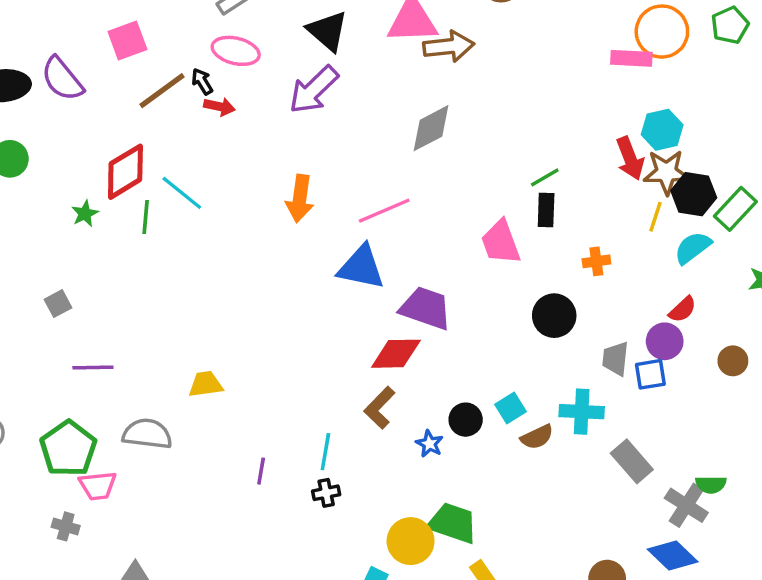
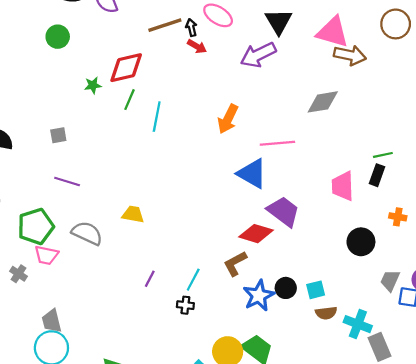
cyan line: (182, 193) -> (157, 117), moved, turned 44
cyan cross: (582, 412) -> (358, 324), moved
blue star: (429, 444) -> (259, 296), size x1.8

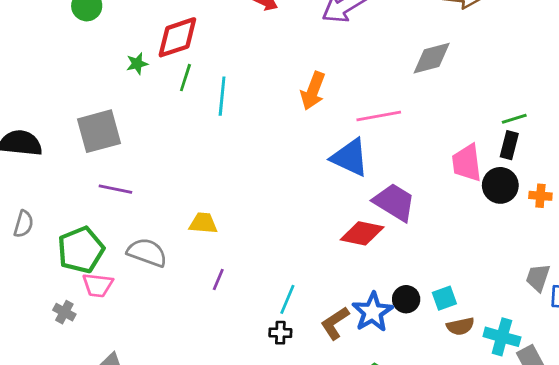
gray square: (58, 135) -> (99, 131), size x2.0
black circle: (361, 242) -> (500, 185), moved
brown L-shape: (235, 263) -> (335, 323), moved
purple line: (150, 279) -> (218, 280), moved

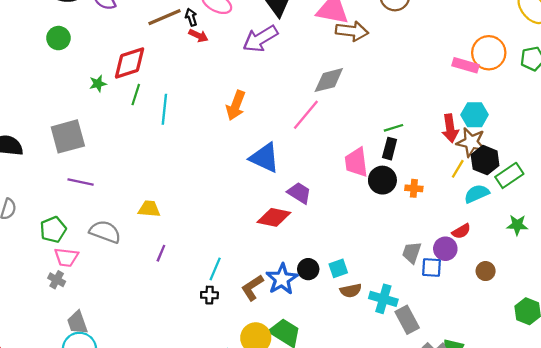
pink line: (379, 116) -> (306, 115), moved, turned -40
purple trapezoid: (394, 202) -> (299, 193), size x0.7
green pentagon: (81, 250) -> (53, 230), size x0.7
gray cross: (64, 312) -> (57, 280), moved

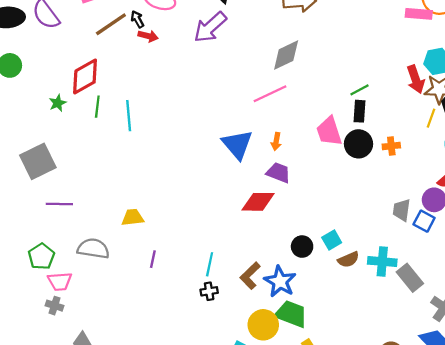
orange arrow: (236, 105) -> (276, 141), moved, size x0.6
pink line: (306, 115) -> (270, 94), turned 36
blue triangle: (265, 158) -> (237, 144), turned 36
blue square: (432, 267) -> (424, 221), turned 35
blue star: (282, 279) -> (280, 281), moved

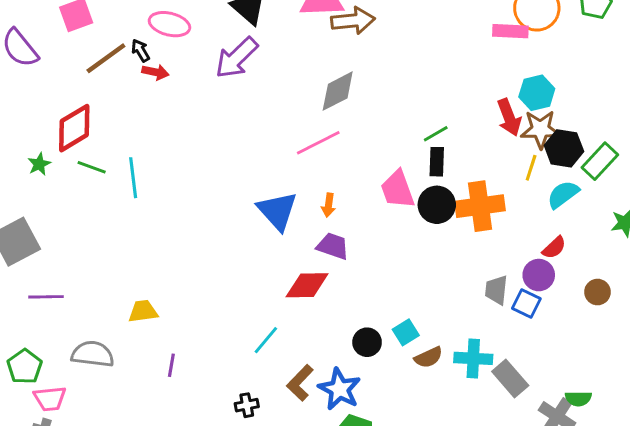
green line: (97, 107) -> (92, 167), turned -75
orange cross: (391, 146) -> (480, 206), size x2.0
cyan line: (210, 264) -> (266, 340), moved, turned 30

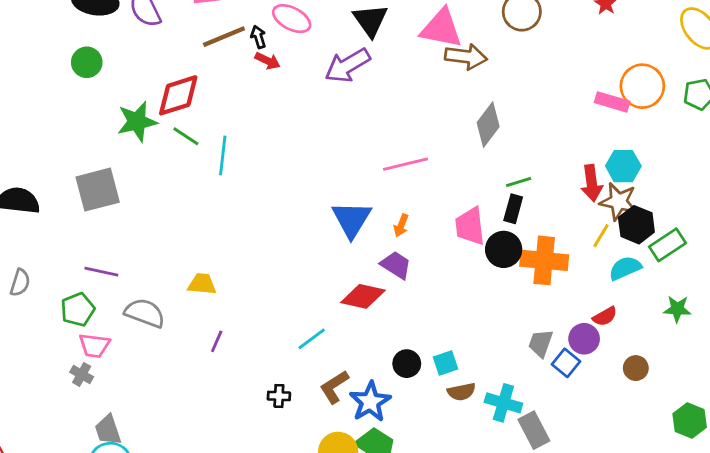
gray diamond: (338, 91) -> (488, 125), moved, turned -39
green star: (39, 164) -> (137, 122), size x1.8
purple line: (46, 297) -> (101, 272), moved

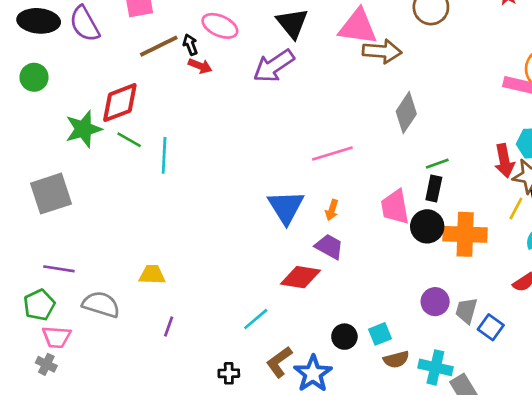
purple circle: (584, 339) -> (435, 302), moved

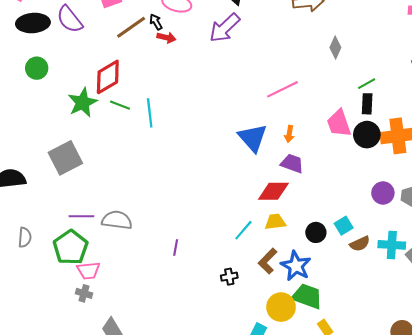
gray diamond: (406, 113) -> (335, 47), size x0.7
yellow trapezoid: (152, 275) -> (275, 222), moved
gray semicircle: (101, 304) -> (117, 220), moved
green pentagon: (39, 305) -> (71, 247), size x1.4

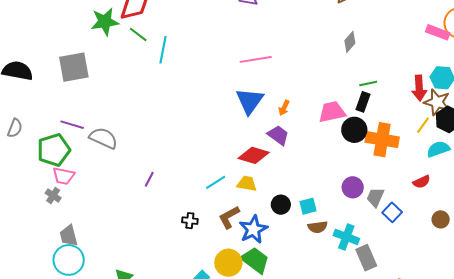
pink line: (282, 89) -> (256, 59), moved
pink trapezoid: (339, 123) -> (332, 112), turned 80

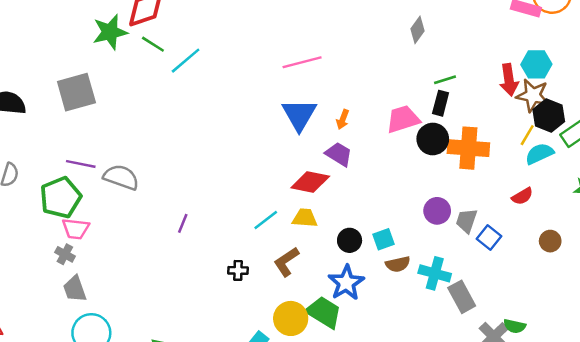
cyan line: (163, 50) -> (186, 61), turned 44
yellow line: (423, 125) -> (527, 135), moved
blue star: (253, 229) -> (346, 283), moved
gray trapezoid: (69, 236) -> (75, 289), moved

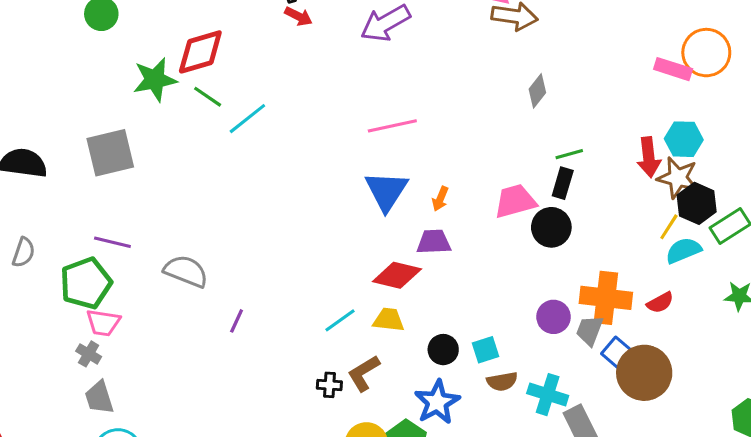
orange cross: (468, 148) -> (606, 298), moved
purple trapezoid: (339, 154) -> (434, 242), turned -36
gray semicircle: (121, 177) -> (186, 271), moved
brown circle: (550, 241) -> (644, 373), moved, size x2.0
black cross: (238, 270) -> (329, 385), moved

